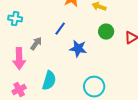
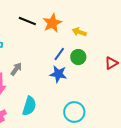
blue line: (60, 29) -> (59, 54), moved
green circle: (106, 32) -> (78, 57), moved

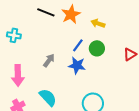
gray arrow: (16, 69) -> (49, 60), moved
cyan semicircle: (29, 106) -> (48, 97), turned -60

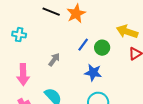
yellow arrow: (98, 23) -> (127, 32), moved, size x1.5
blue star: (77, 65) -> (93, 73), moved

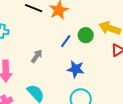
green circle: (102, 48) -> (86, 35), moved

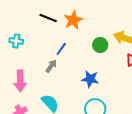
blue line: (66, 41) -> (61, 49), moved

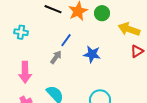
green circle: (100, 45) -> (102, 13), moved
blue star: (90, 79) -> (92, 54), moved

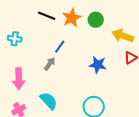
blue star: (92, 54) -> (98, 65), moved

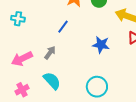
gray arrow: (50, 64) -> (50, 53), moved
pink arrow: (19, 79) -> (22, 59), turned 65

